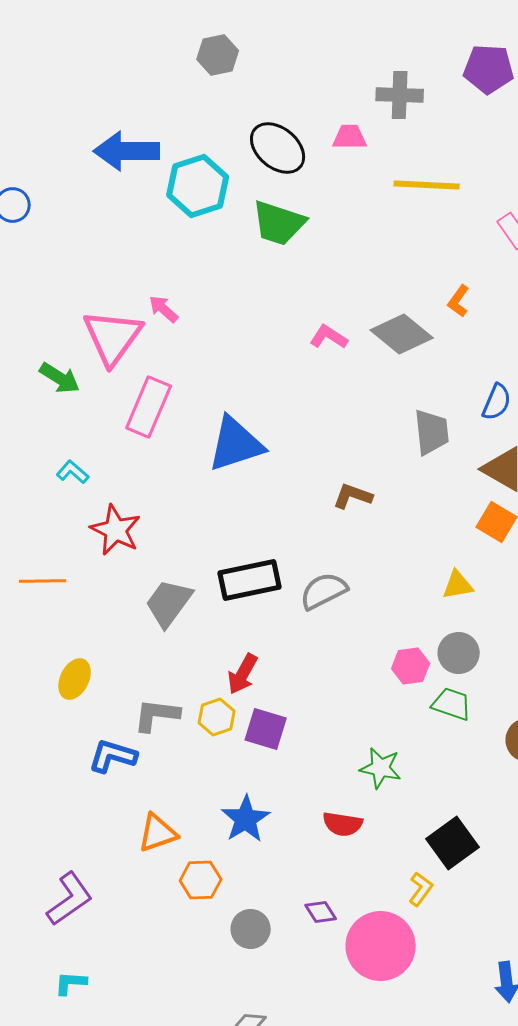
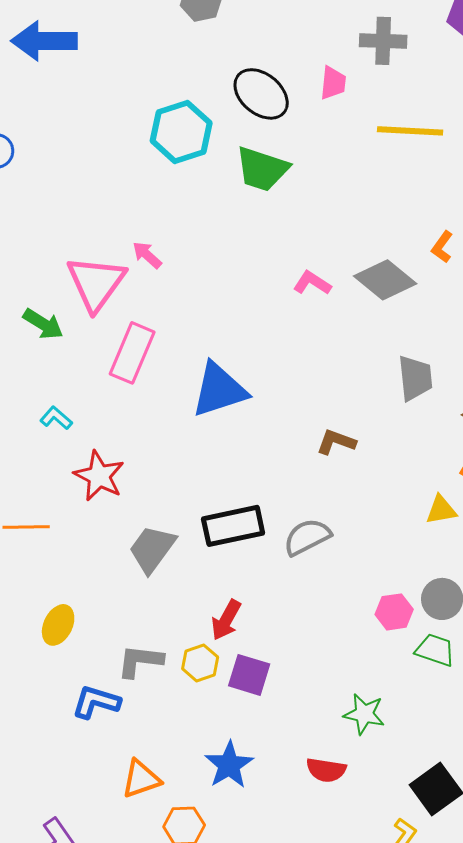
pink trapezoid: (350, 137) -> (333, 83), turned 96
blue arrow: (127, 151) -> (44, 41), moved
yellow triangle: (458, 585) -> (441, 510), moved

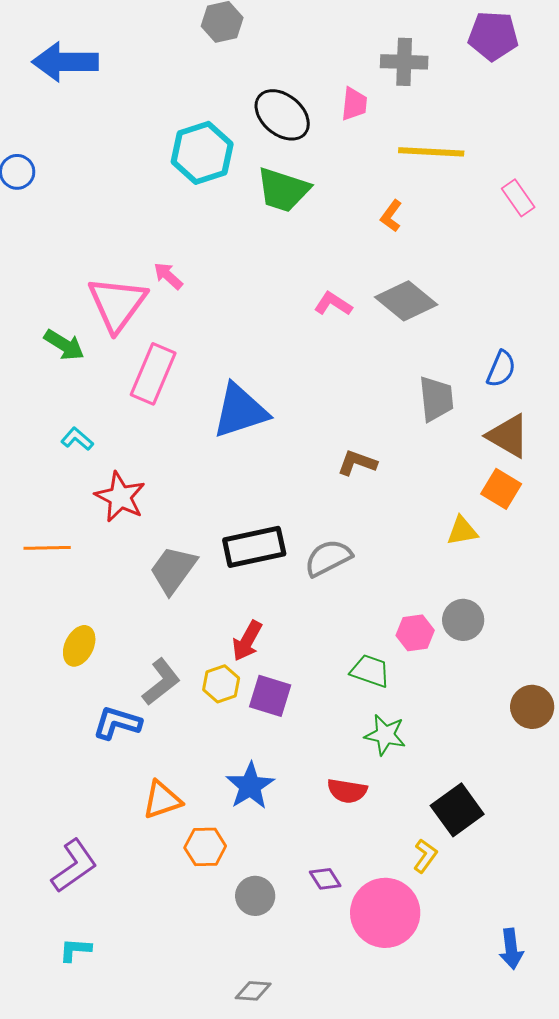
orange L-shape: (442, 247) -> (391, 216), moved
green trapezoid: (435, 650) -> (370, 671), moved
gray L-shape: (140, 661) -> (161, 682), turned 135

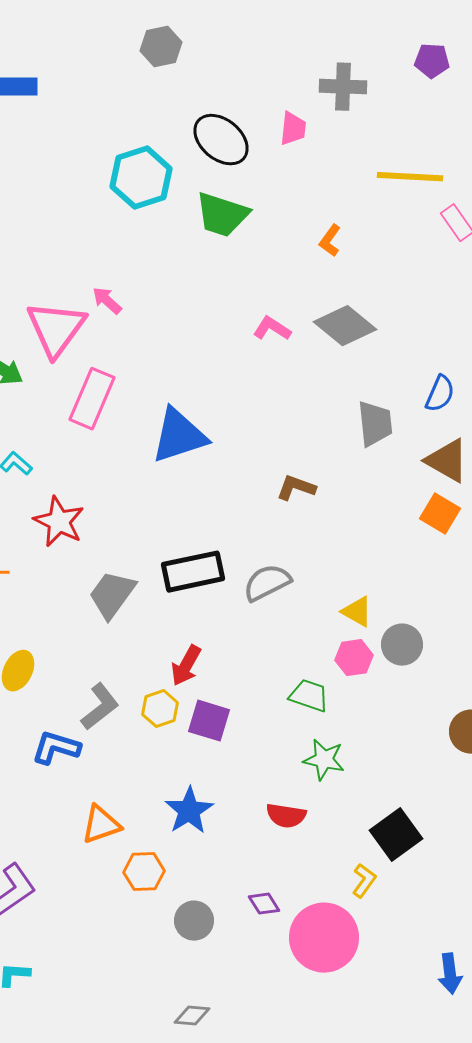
purple pentagon: (493, 36) -> (432, 61), size x0.7
yellow line: (431, 152) -> (410, 177), moved
yellow triangle: (462, 531) -> (357, 612), moved, turned 40

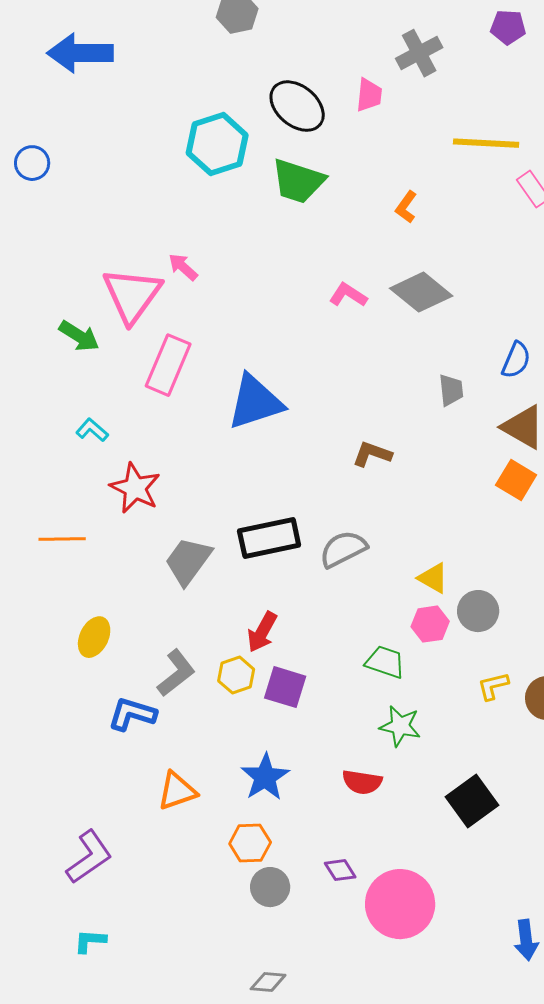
gray cross: (343, 87) -> (419, 53), turned -30
gray trapezoid: (375, 424) -> (451, 390), size x0.7
orange hexagon: (144, 872) -> (250, 843), moved
yellow L-shape: (364, 881) -> (493, 686), moved, turned -140

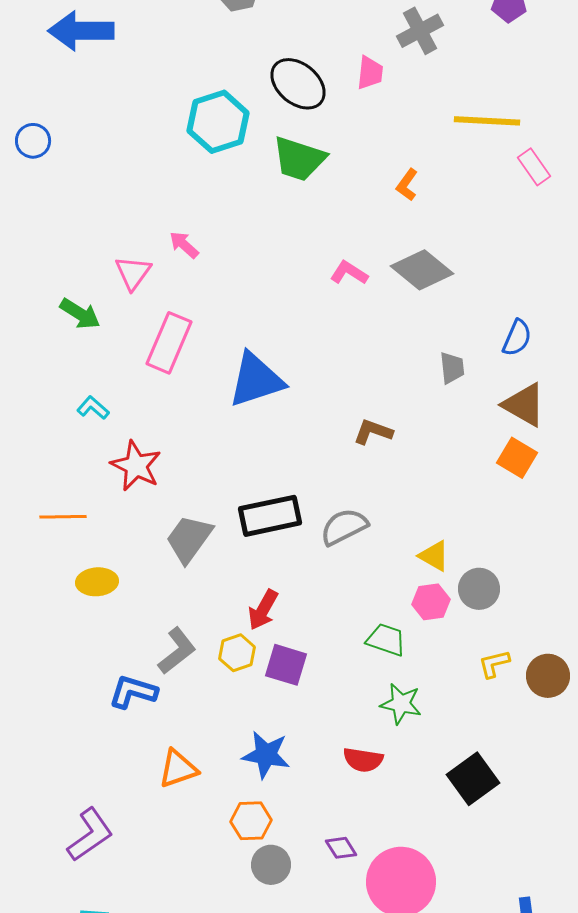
pink triangle: (132, 295) -> (133, 273), size x0.6
yellow ellipse: (94, 637) -> (97, 582), moved, turned 60
blue star: (265, 777) -> (266, 755), turned -30

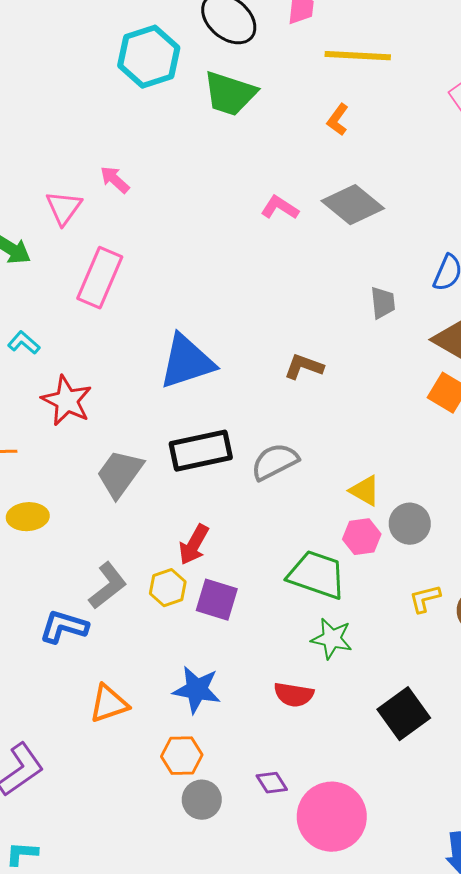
yellow line: (487, 121) -> (358, 56), moved
blue triangle: (256, 380) -> (187, 362), moved
green trapezoid: (386, 640) -> (317, 575), size x1.5

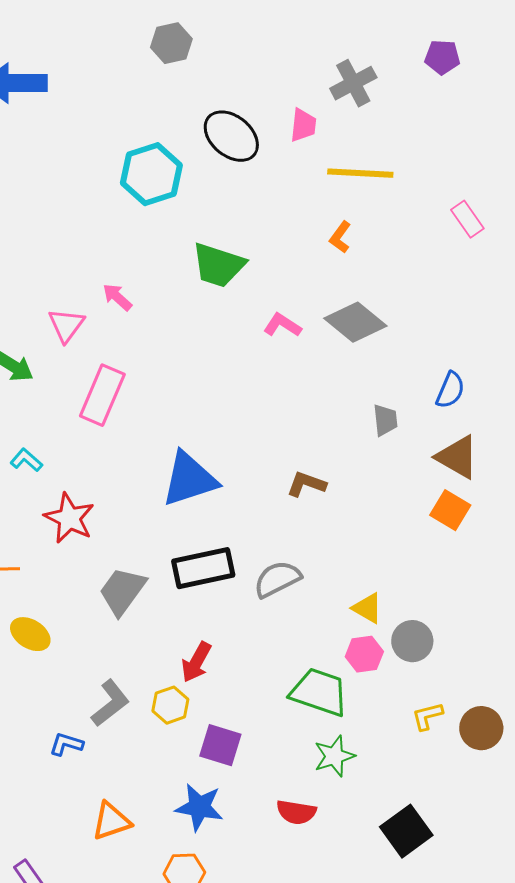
green trapezoid: (230, 94) -> (218, 265), moved
yellow ellipse: (28, 517) -> (30, 634), turned 36
purple square: (217, 600) -> (220, 745), moved
blue L-shape: (64, 627) -> (66, 744), size x0.7
green star: (332, 639) -> (334, 756), turned -30

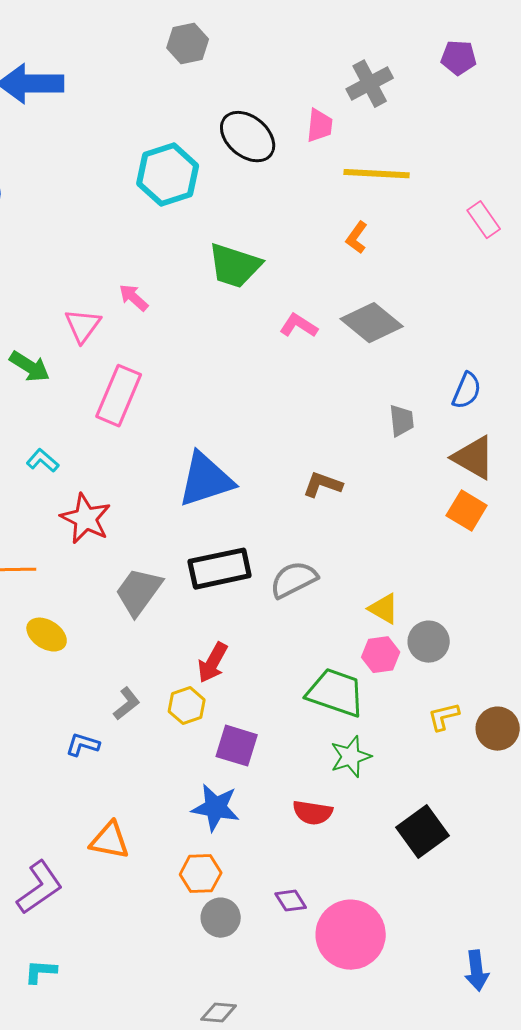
gray L-shape: (110, 703) -> (127, 704), size x0.7
orange triangle: (111, 821) -> (110, 841), moved, turned 30

